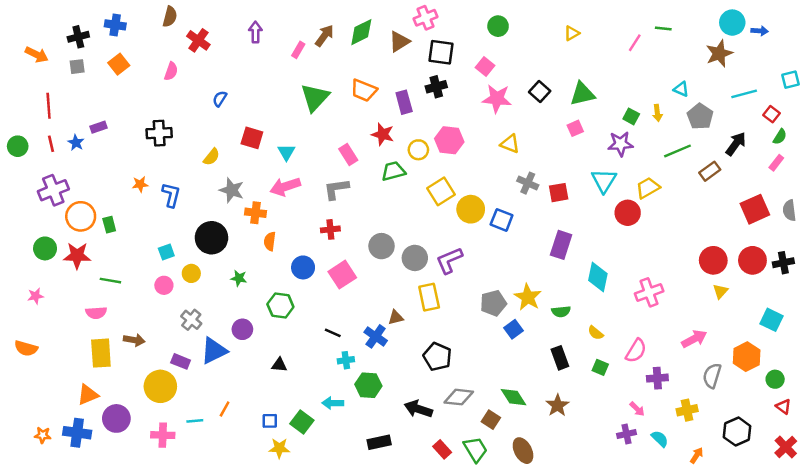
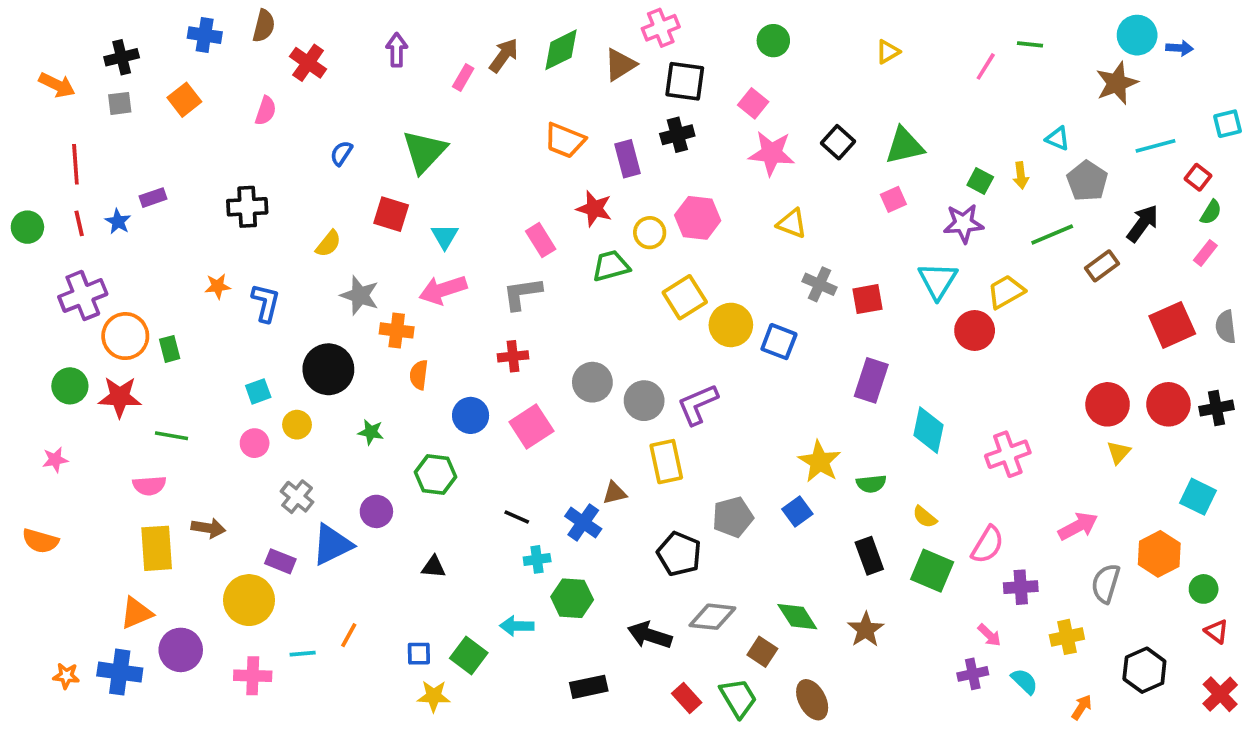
blue cross: (115, 25) -> (205, 35), moved
green triangle: (315, 97) -> (424, 151), moved
gray pentagon: (493, 303) -> (733, 517), moved
green square: (600, 367) -> (932, 571), size x1.6

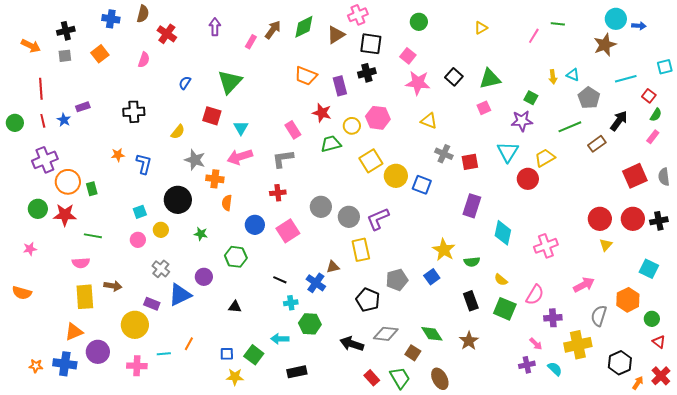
yellow arrow: (1021, 175) -> (553, 77), moved
yellow cross: (1067, 637) -> (578, 345), size x1.5
black rectangle: (589, 687) -> (297, 372), moved
orange arrow: (1082, 707) -> (638, 383), moved

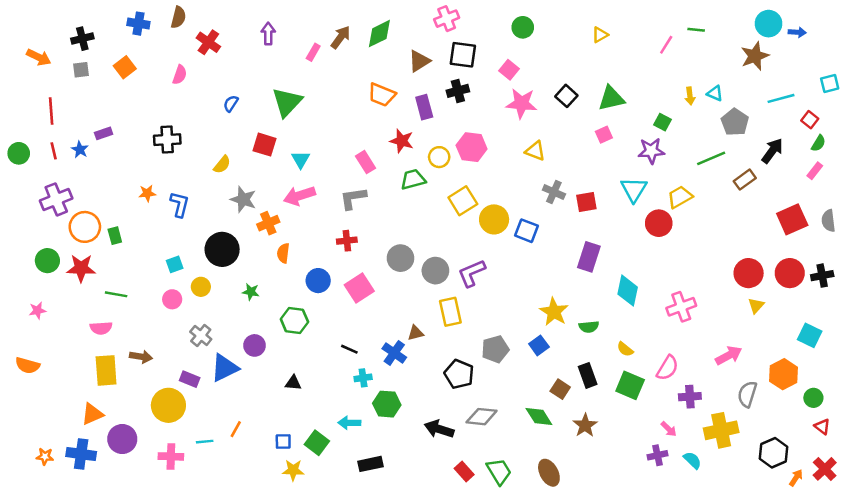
brown triangle: (336, 35) -> (419, 61), moved
orange cross: (215, 179) -> (268, 223), turned -30
brown square: (413, 353) -> (560, 389), moved

